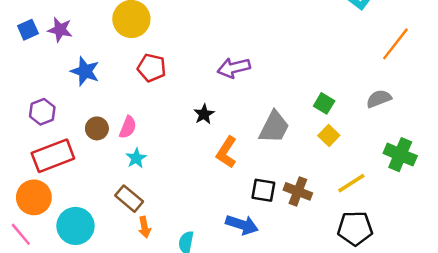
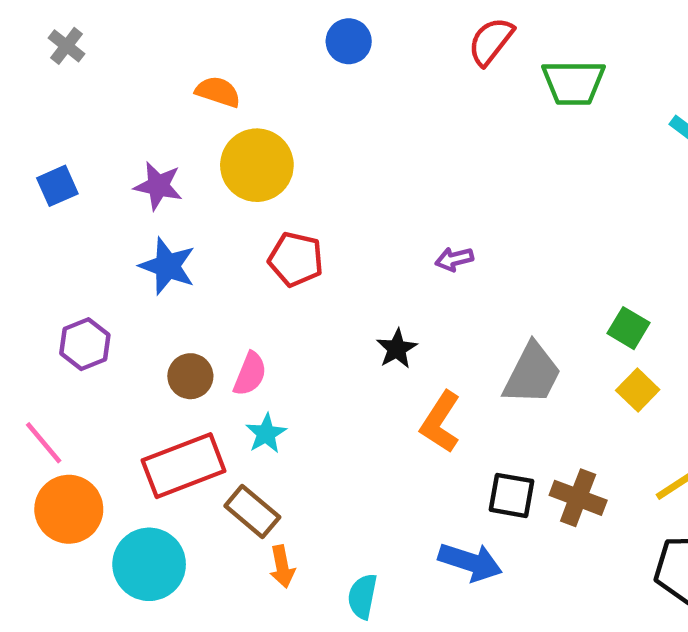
purple star: (60, 30) -> (158, 186), moved
purple arrow: (234, 68) -> (454, 259), size x0.6
red rectangle: (53, 156) -> (184, 466), moved
pink line: (21, 234) -> (44, 443), moved

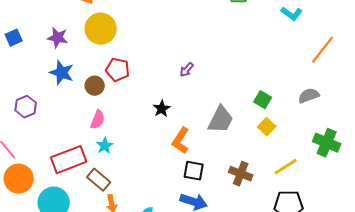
purple arrow: (454, 259) -> (187, 70), turned -35
brown circle: (190, 376) -> (95, 86), moved
black square: (512, 495) -> (194, 171), moved

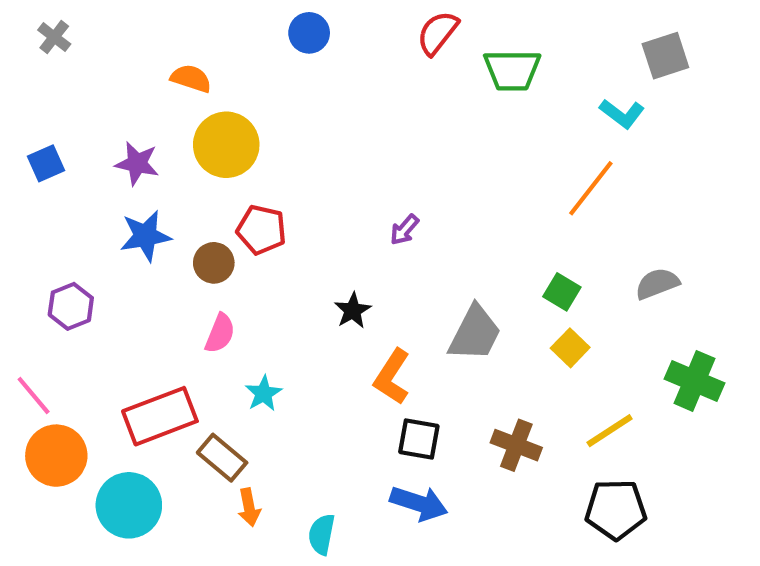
orange line: (323, 50) -> (591, 188), moved
blue star: (62, 73) -> (145, 236), turned -30
cyan star: (105, 146) -> (264, 393), moved

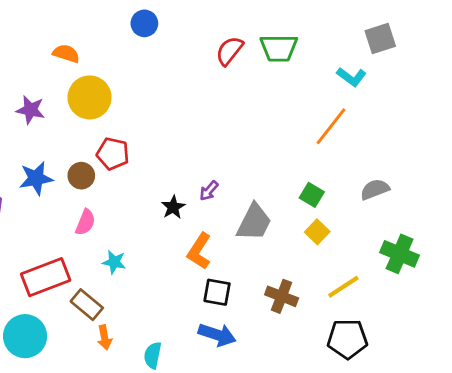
red semicircle: (438, 33) -> (229, 51), moved
purple arrow: (404, 230) -> (209, 191), moved
blue star: (145, 236) -> (36, 178), moved
cyan star: (264, 393) -> (114, 262), turned -30

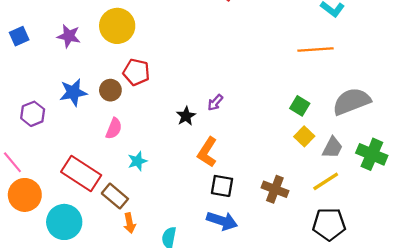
orange line: (331, 126) -> (316, 50), turned 48
gray semicircle: (375, 189) -> (352, 101), size x1.6
gray trapezoid: (254, 222) -> (332, 148), moved, size x0.7
cyan star: (114, 262) -> (137, 161), turned -30
red rectangle: (46, 277) -> (81, 174), turned 54

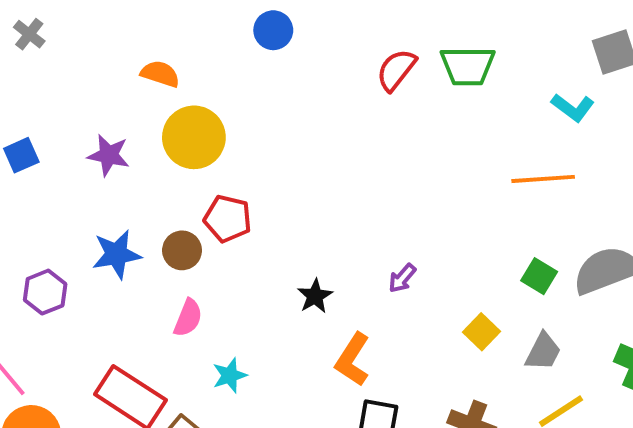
purple arrow: (215, 103) -> (402, 278), moved
green square: (300, 106) -> (539, 276), moved
yellow square: (304, 136) -> (482, 332), moved
gray trapezoid: (332, 148) -> (543, 352), moved

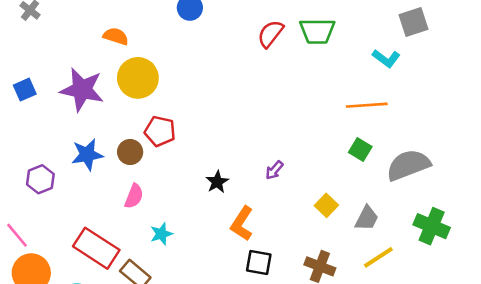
purple star: (109, 155) -> (82, 90), size x1.6
green square: (539, 276) -> (360, 149), moved

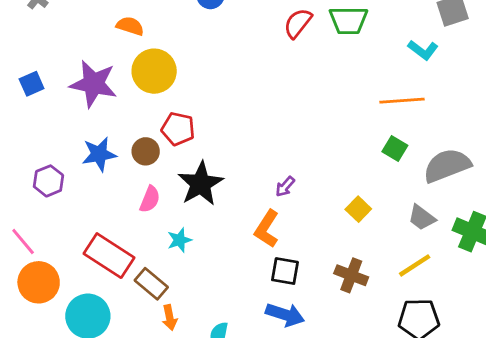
purple arrow: (274, 170) -> (285, 187), moved
black star: (217, 182) -> (201, 184), moved, size x1.8
gray trapezoid: (367, 218) -> (422, 218), moved, turned 100

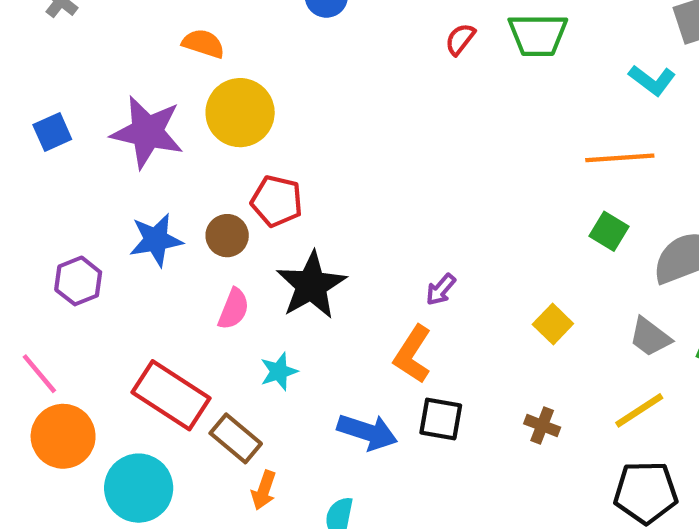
red semicircle: (298, 23) -> (460, 39), size x0.7
brown cross: (351, 275) -> (542, 425), size x0.7
blue arrow: (285, 315) -> (367, 432), moved
orange arrow: (170, 318) -> (264, 490), turned 30

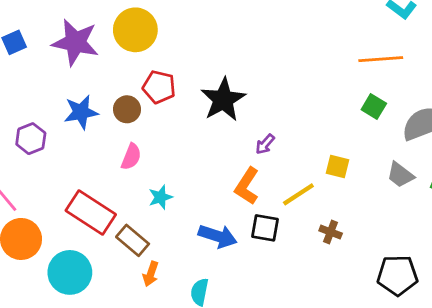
black star: (311, 285) -> (223, 100), moved
yellow square: (553, 324) -> (338, 166), turned -30
yellow line: (639, 410) -> (298, 194), moved

